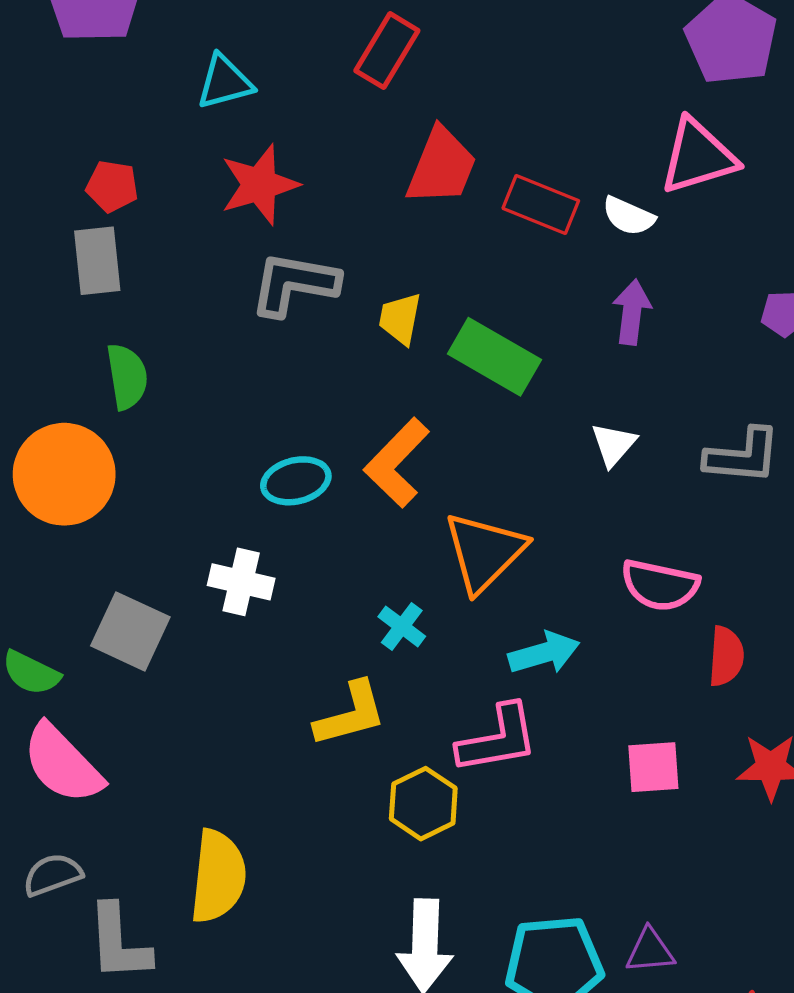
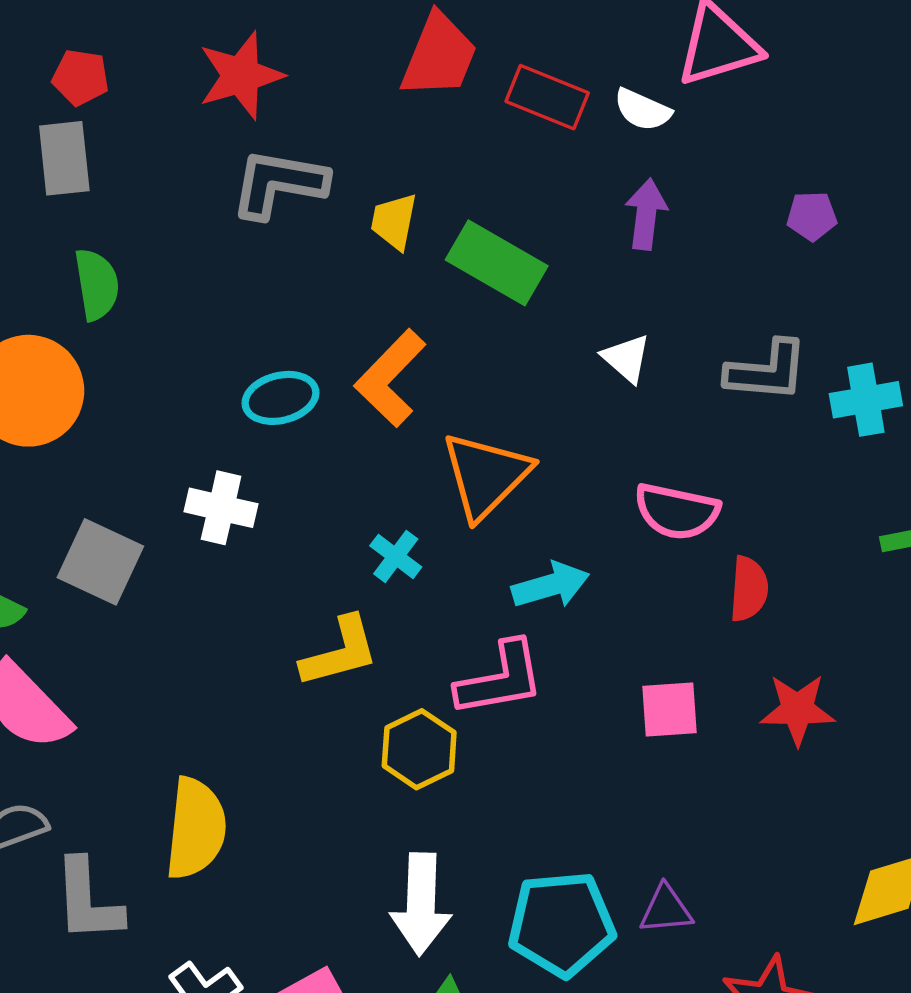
white triangle: (614, 444) -> (626, 358), turned -30

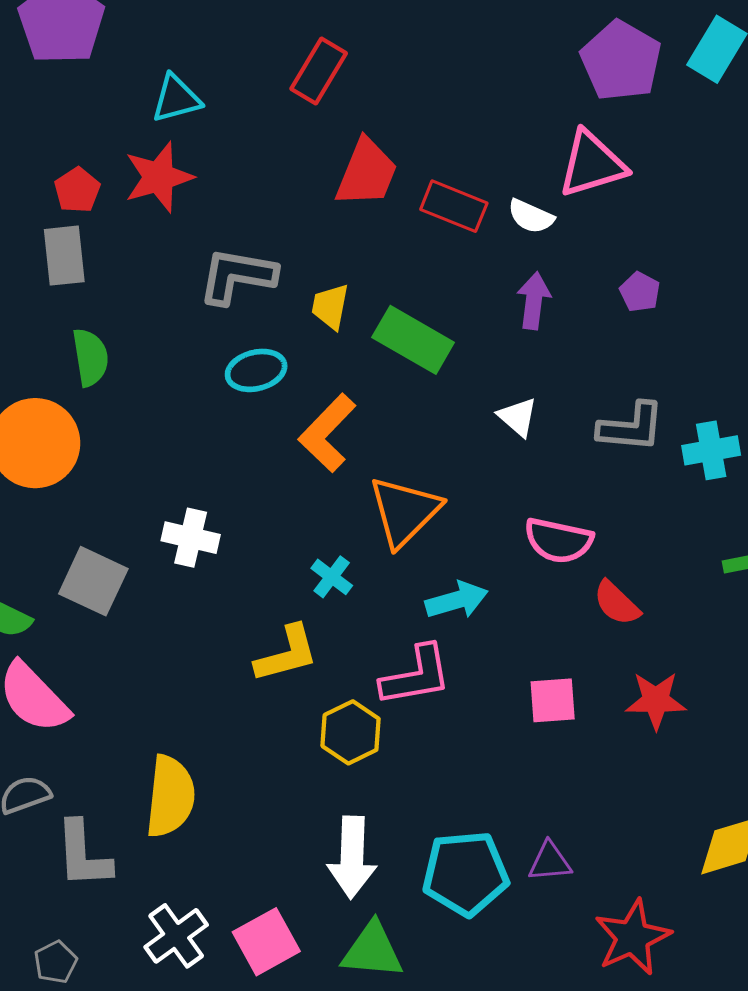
red star: (241, 76) -> (159, 177), moved
red pentagon: (81, 77) -> (77, 190), turned 30
purple pentagon: (812, 216) -> (640, 292), moved, turned 30
cyan ellipse: (280, 398) -> (256, 370), moved
red semicircle: (749, 589) -> (617, 603), turned 130

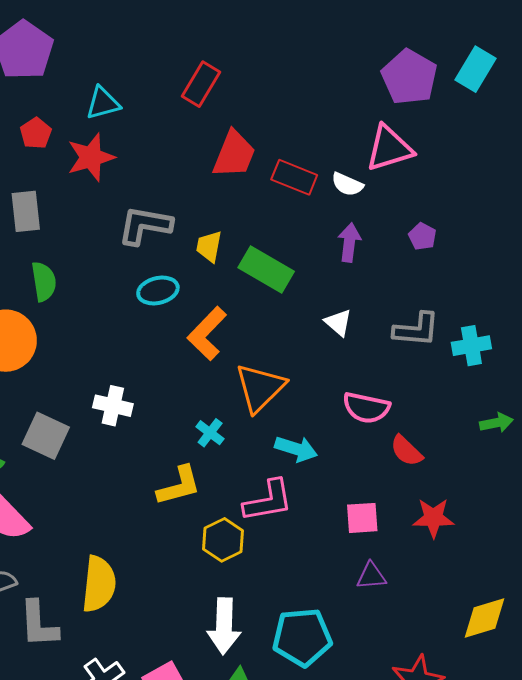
red pentagon: (77, 190) -> (36, 133), moved
cyan arrow: (457, 600) -> (296, 449), turned 33
purple triangle: (550, 862) -> (371, 576), moved

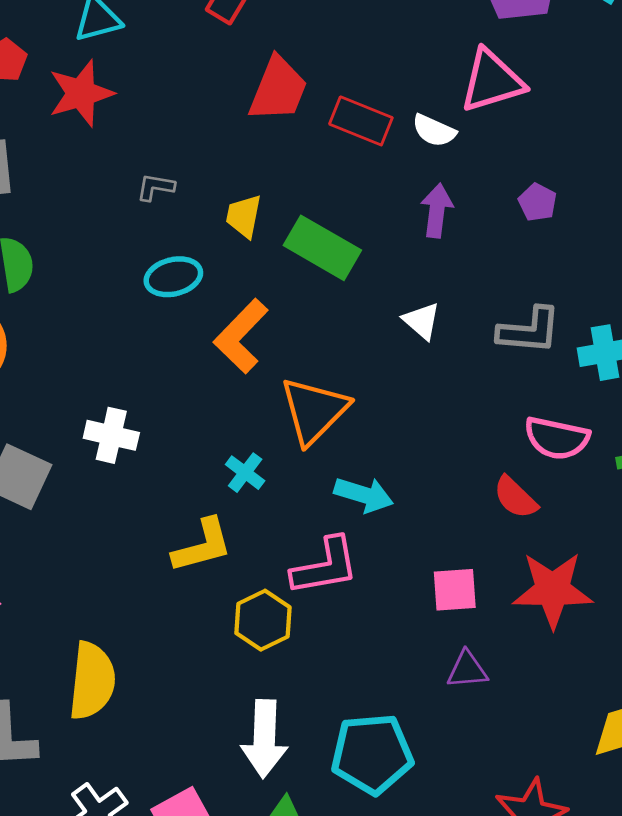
gray L-shape: (145, 225) -> (155, 187), size x0.5
pink semicircle: (366, 408) -> (557, 438), moved
red star: (433, 518) -> (553, 590), size x1.4

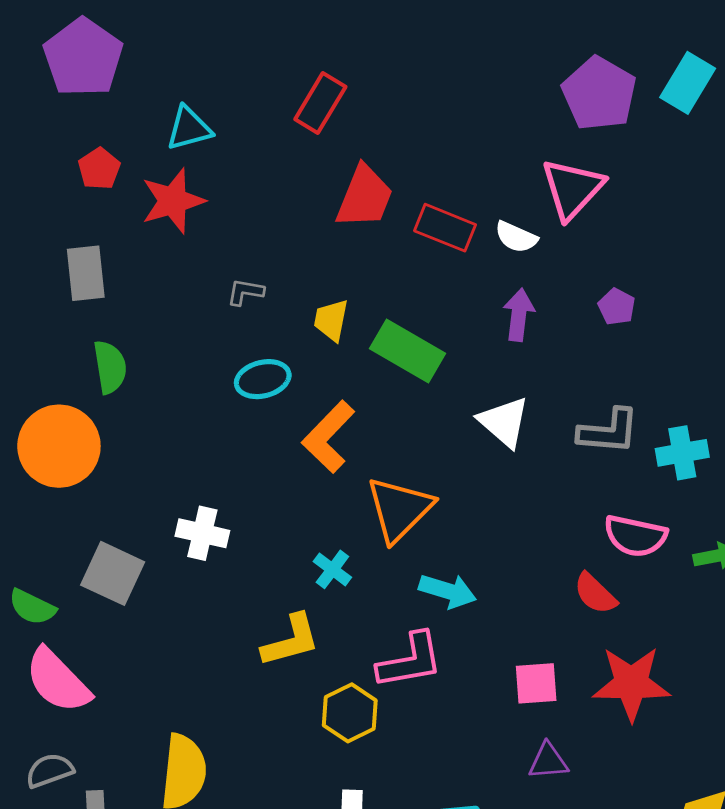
pink triangle: (492, 81) -> (572, 189), turned -30
white triangle: (422, 321) -> (504, 422), size x1.4

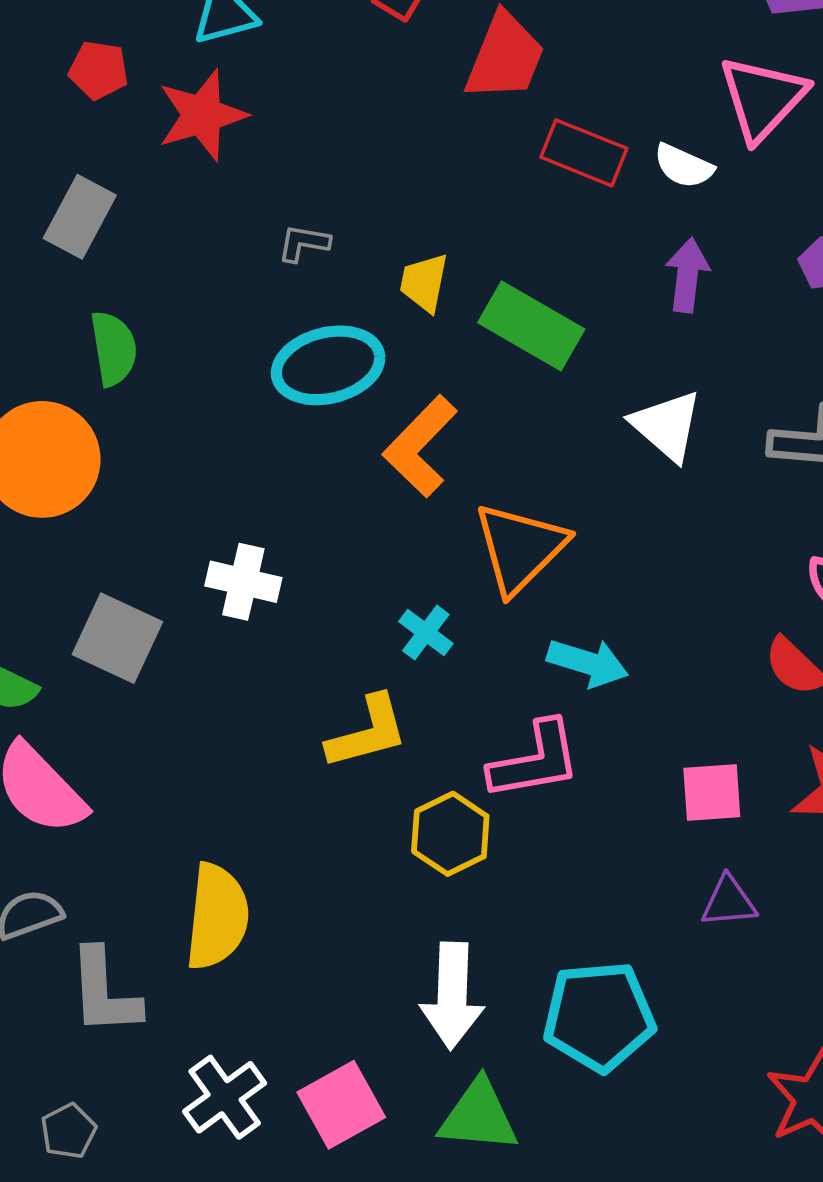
red pentagon: (99, 169) -> (99, 70), turned -30
red trapezoid: (365, 197) -> (505, 57), moved
gray rectangle: (86, 273) -> (80, 217), turned 34
cyan ellipse: (263, 379) -> (328, 365), size x1.4

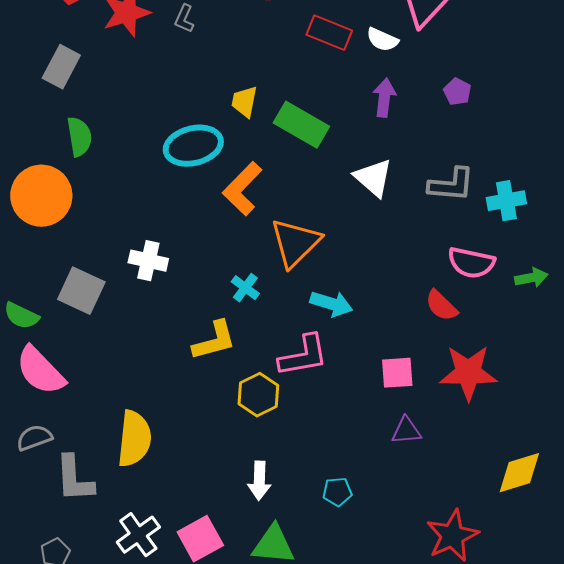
gray L-shape: (304, 243) -> (184, 19), moved, turned -76
white arrow: (452, 996) -> (259, 481), size x0.7
cyan pentagon: (599, 1016) -> (337, 492), size x0.5

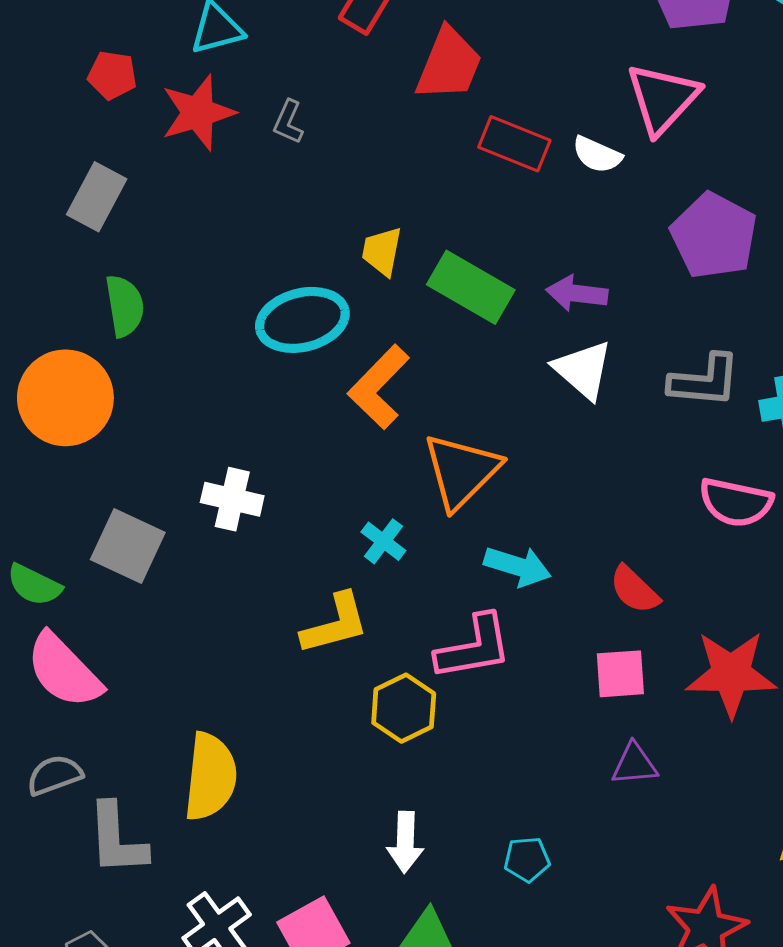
purple pentagon: (457, 92) -> (714, 236), size x2.0
purple arrow: (384, 98) -> (577, 293), moved, turned -90
red semicircle: (441, 306) -> (634, 590), moved

